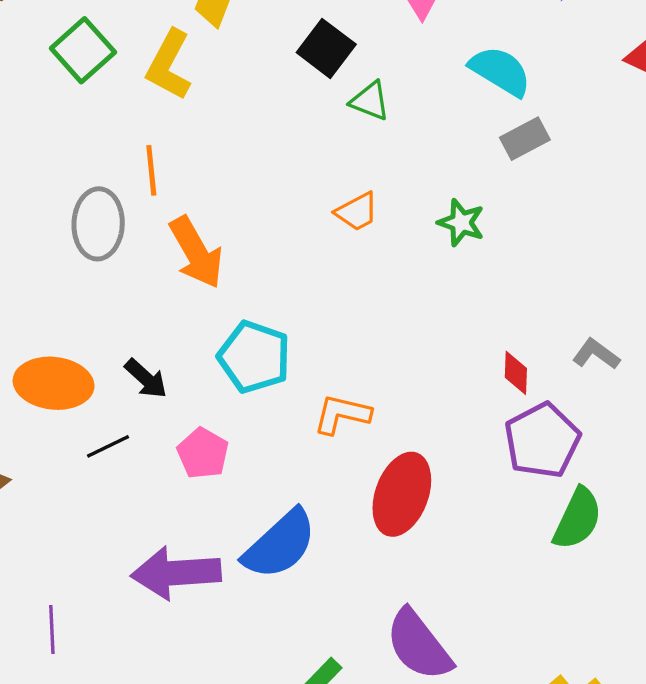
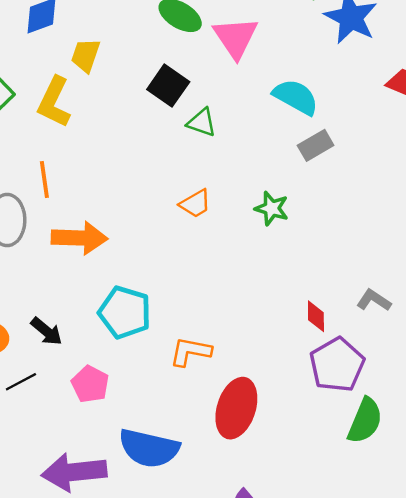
orange arrow: (196, 252) -> (79, 238), turned -56
blue semicircle: (280, 544) -> (149, 448), turned 58

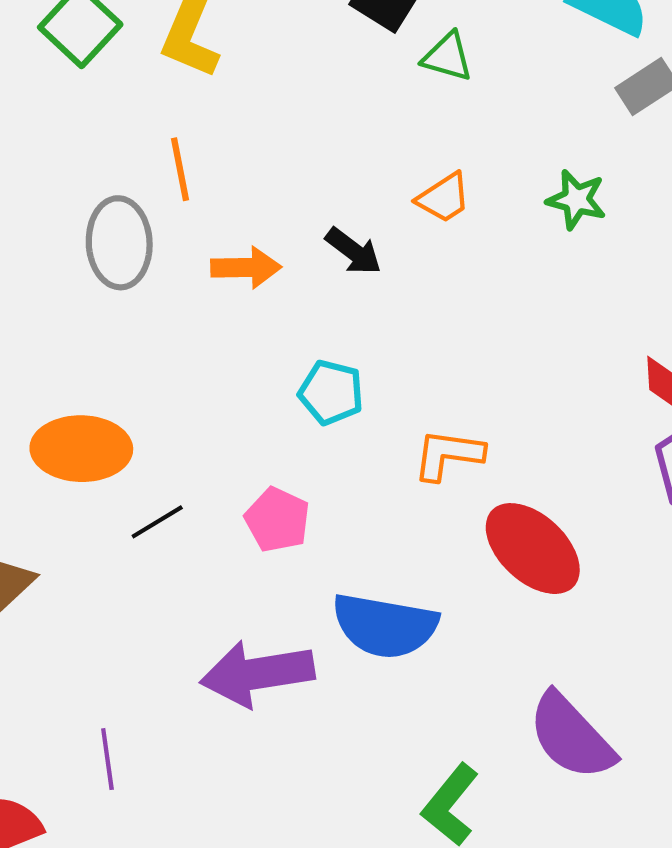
orange arrow: (79, 238) -> (246, 268), size x0.7
cyan pentagon: (125, 312) -> (331, 392), size x0.7
black arrow: (47, 331) -> (353, 251), moved
red ellipse: (236, 408) -> (533, 549), turned -62

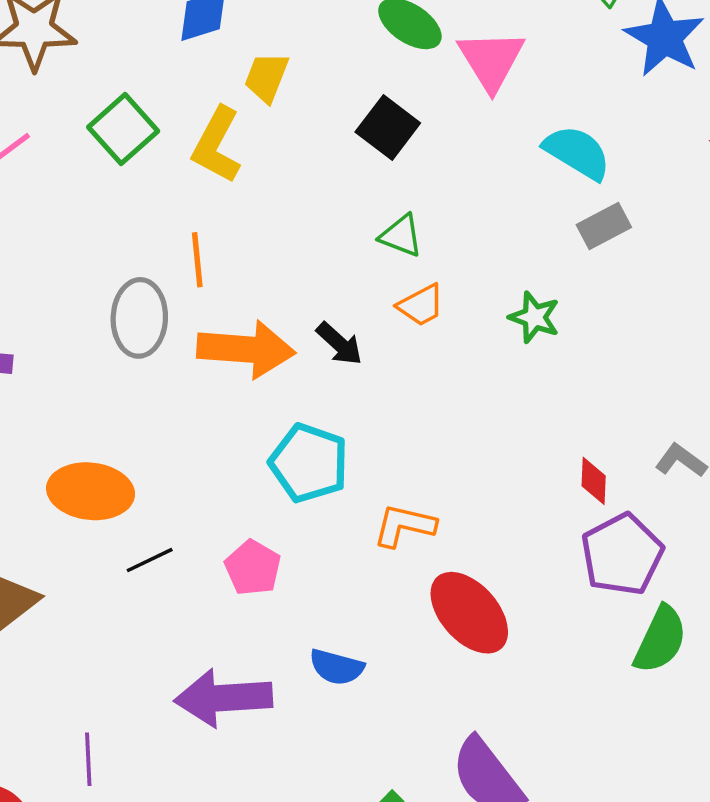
green triangle: (447, 57) -> (401, 236), moved
orange arrow: (246, 268) -> (246, 349), size x1.6
cyan pentagon: (331, 392) -> (309, 463), size x1.4
blue semicircle: (385, 626) -> (336, 667), size x0.6

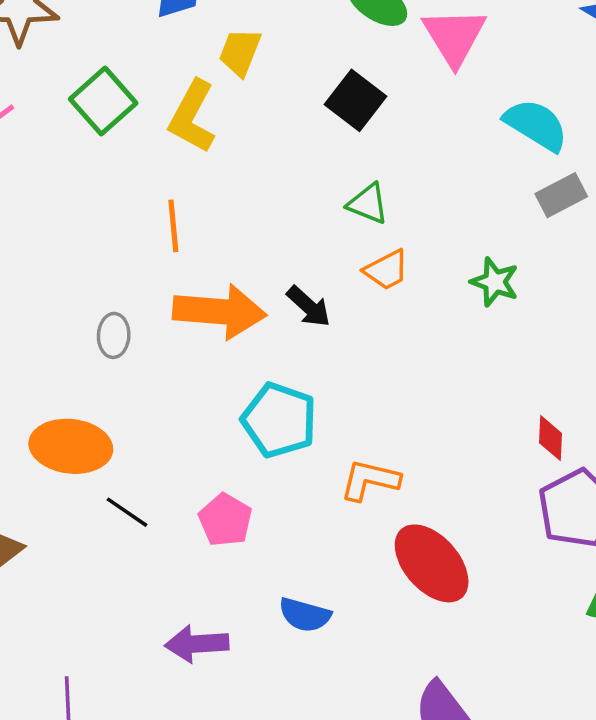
gray ellipse: (139, 318) -> (114, 335), moved, size x0.6
black line: (150, 560) -> (127, 512), turned 60
purple arrow: (223, 698) -> (197, 644), size x0.7

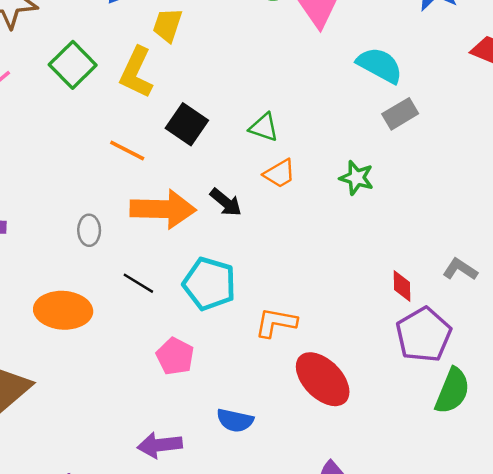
black square: (355, 100) -> (187, 124), moved
orange line: (173, 226) -> (127, 150), turned -54
black line: (127, 512) -> (138, 283), moved

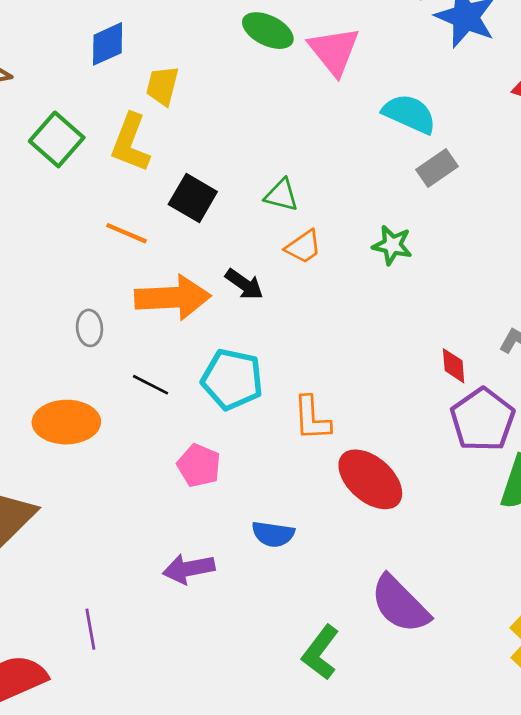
orange L-shape: (276, 323) -> (312, 418), turned -99

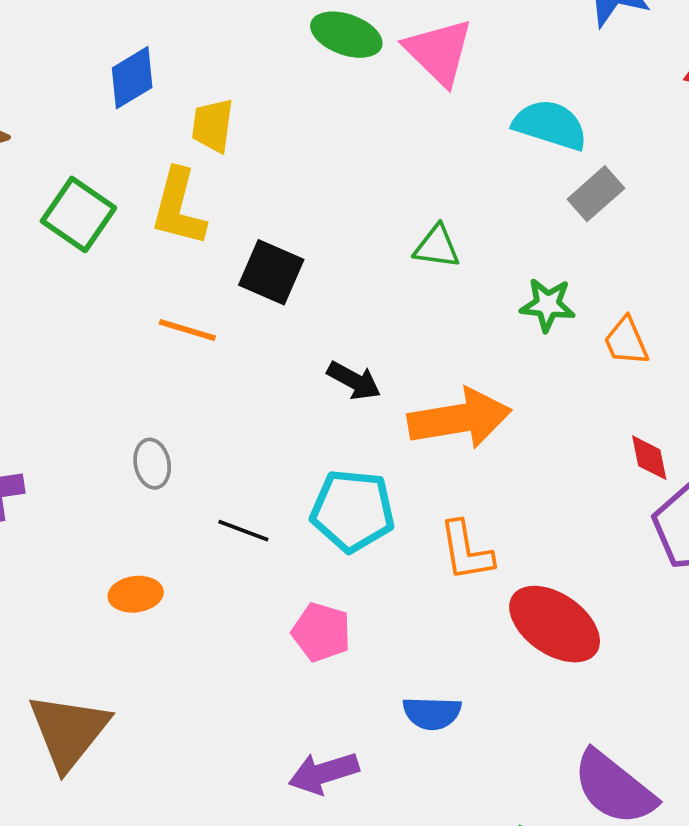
green triangle: (281, 195) -> (437, 247), moved
orange trapezoid: (303, 247) -> (626, 341), moved, turned 108
orange arrow: (173, 298) -> (460, 418), moved
orange ellipse: (66, 422) -> (136, 594), size x0.6

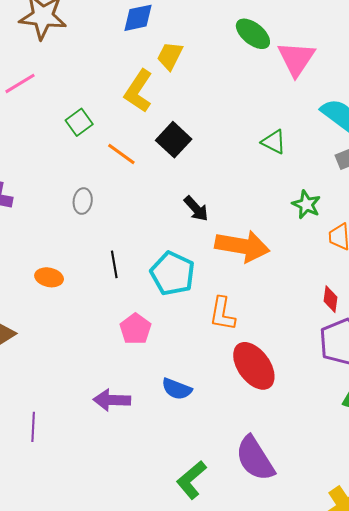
green square: (78, 214) -> (79, 122), moved, size x0.7
green triangle: (437, 247) -> (274, 142), moved
gray ellipse: (152, 464) -> (83, 201), moved
black line: (243, 531) -> (114, 264), turned 40

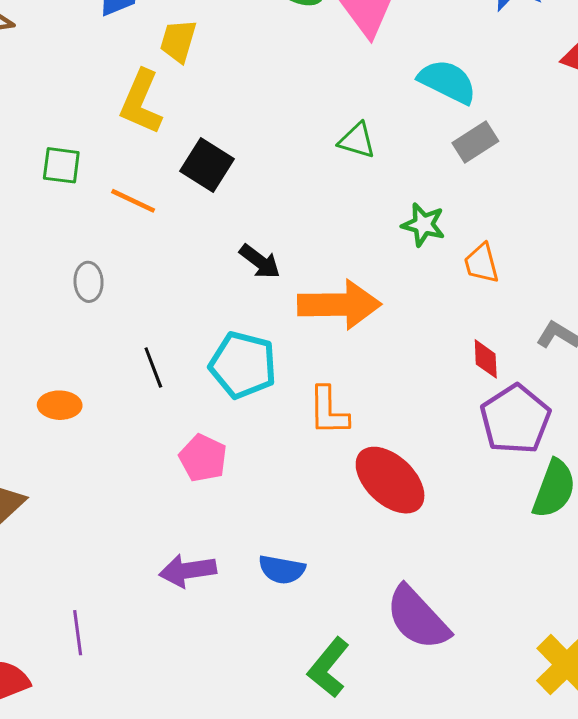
green square: (79, 122) -> (61, 165), turned -36
blue semicircle: (177, 389) -> (282, 569), moved

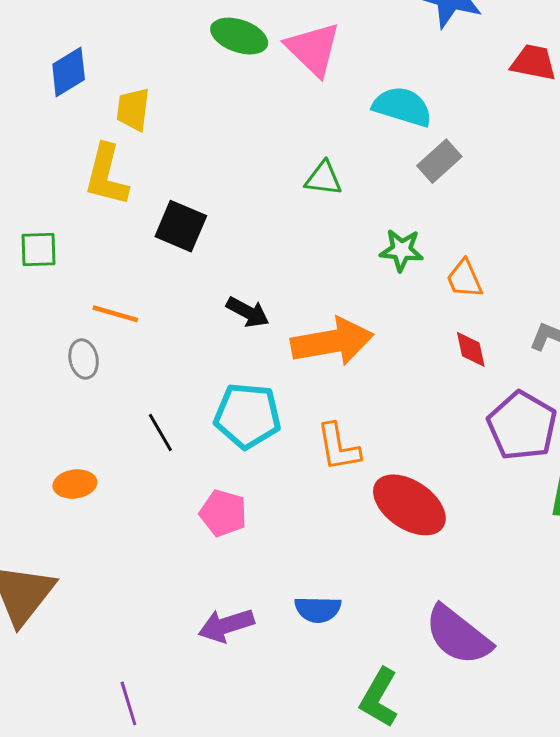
orange line: (133, 201) -> (115, 314), moved
red diamond: (486, 359) -> (471, 349), moved

